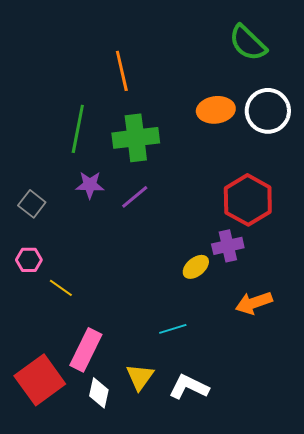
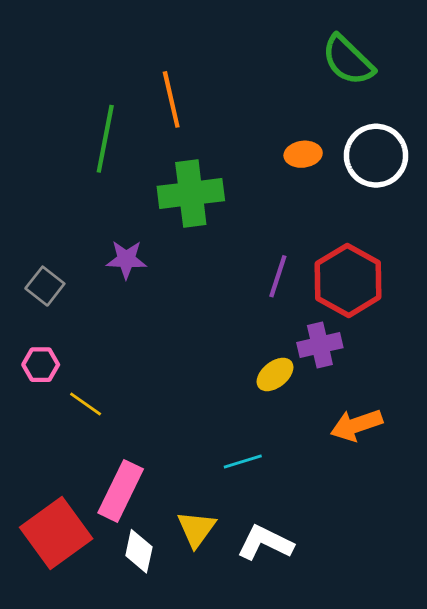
orange ellipse: (216, 110) -> (303, 154), size x0.7
green line: (78, 129) -> (105, 139), moved
purple line: (135, 197) -> (278, 276), moved, turned -32

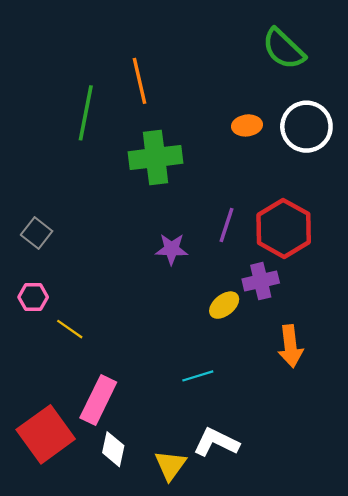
purple star: (126, 259) -> (172, 249), moved
orange arrow: (356, 425) -> (290, 346), turned -78
yellow triangle: (196, 529) -> (170, 465), moved

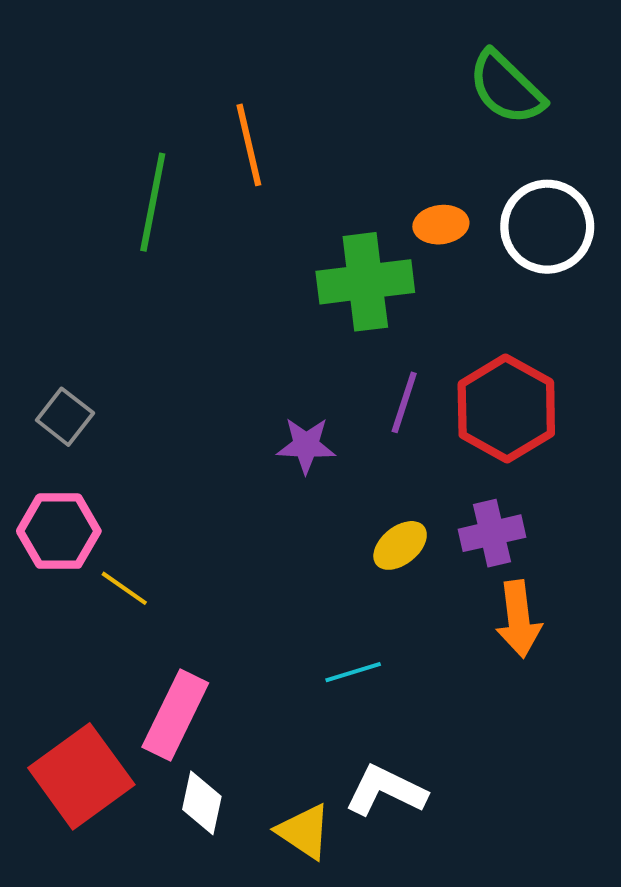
green cross: (156, 158) -> (365, 282), moved
purple cross: (261, 281) -> (492, 533), moved
pink hexagon: (33, 297) -> (59, 531), size x1.5
yellow triangle: (170, 465) -> (304, 832), turned -32

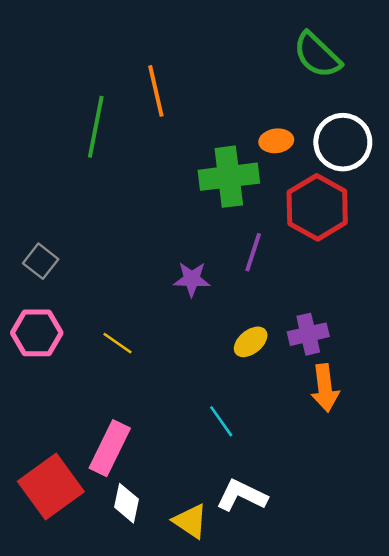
red hexagon: (506, 409) -> (317, 207), moved
yellow line: (124, 588) -> (117, 343), moved
cyan line: (353, 672) -> (221, 421), turned 72

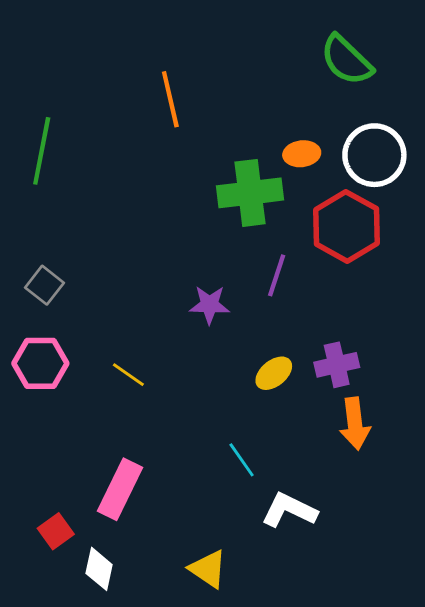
green line: (96, 127) -> (42, 151), moved
red square: (51, 487) -> (56, 531), size x0.5
white L-shape: (242, 496) -> (289, 510), moved
white diamond: (126, 503) -> (99, 569), moved

